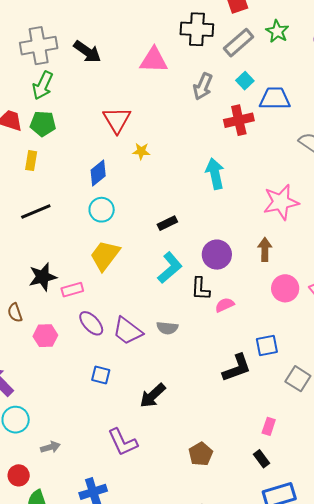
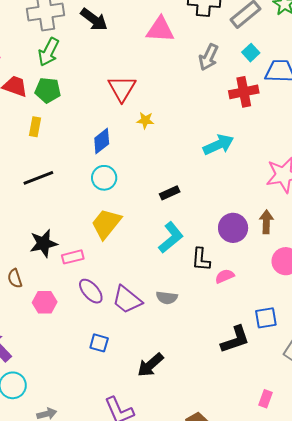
cyan arrow: (215, 174) -> (218, 145), turned 76
purple circle: (217, 255) -> (233, 228), moved

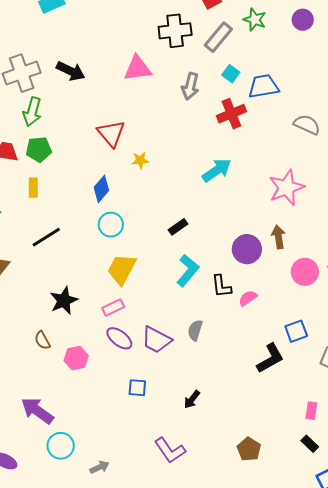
pink rectangle: (73, 257) -> (113, 308), moved
gray semicircle: (167, 298) -> (195, 330), turned 110
black arrow: (150, 365) -> (192, 399), size x0.7

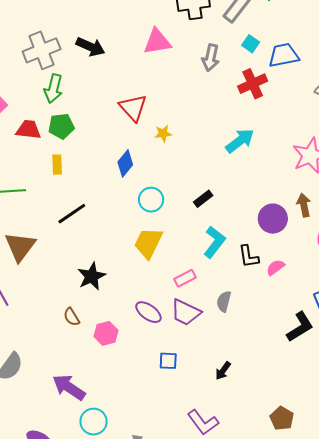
cyan circle: (111, 225) -> (151, 200), moved
pink rectangle: (113, 308) -> (185, 278), moved

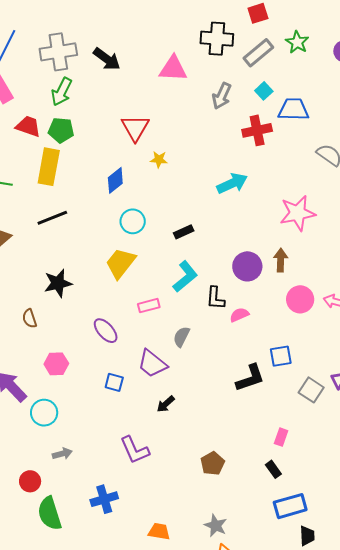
yellow rectangle: (57, 165) -> (49, 167), size x1.8
purple trapezoid: (186, 312) -> (152, 364), moved
pink hexagon: (106, 333) -> (56, 364), moved
cyan circle: (94, 422) -> (44, 413), moved

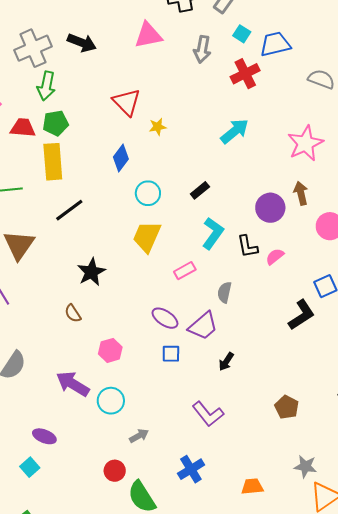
purple ellipse: (106, 331) -> (165, 318), moved
purple trapezoid: (152, 364) -> (203, 326), turned -64

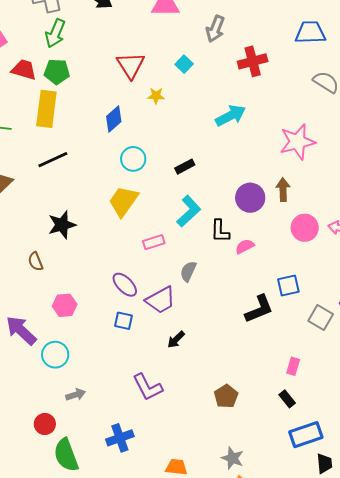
cyan square: (242, 34) -> (184, 64), moved
blue trapezoid: (275, 44) -> (310, 32), moved

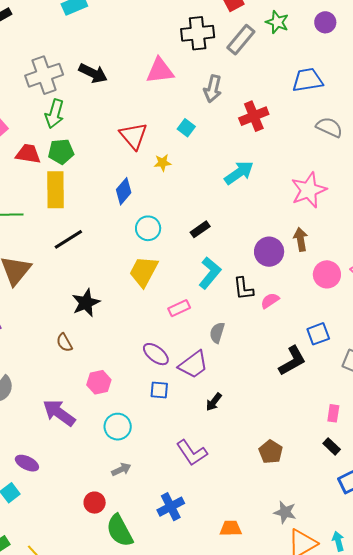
cyan circle: (55, 355) -> (118, 427), moved

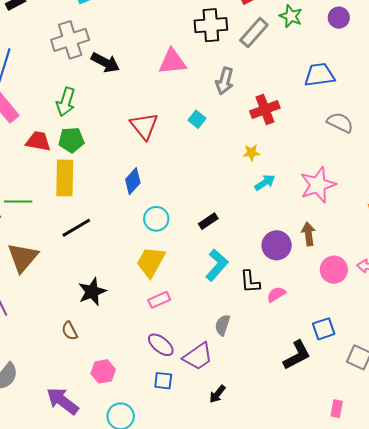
gray cross: (44, 75) -> (70, 40), moved
yellow star: (163, 163) -> (251, 153), moved
cyan arrow: (239, 173) -> (265, 182), moved, size x0.7
pink rectangle: (179, 308) -> (159, 300), moved

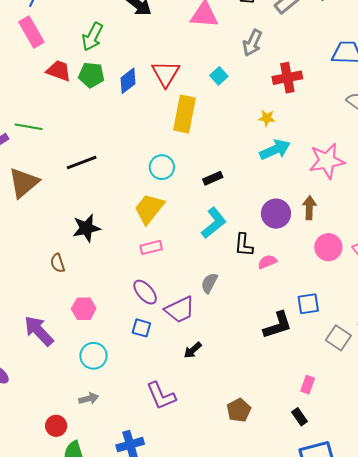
yellow rectangle: (65, 178) -> (184, 114), moved
blue diamond: (133, 181) -> (128, 81), moved
cyan arrow: (265, 182) -> (275, 150), size x1.4

